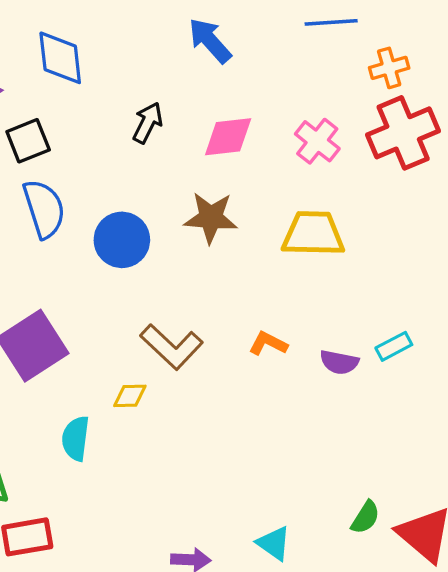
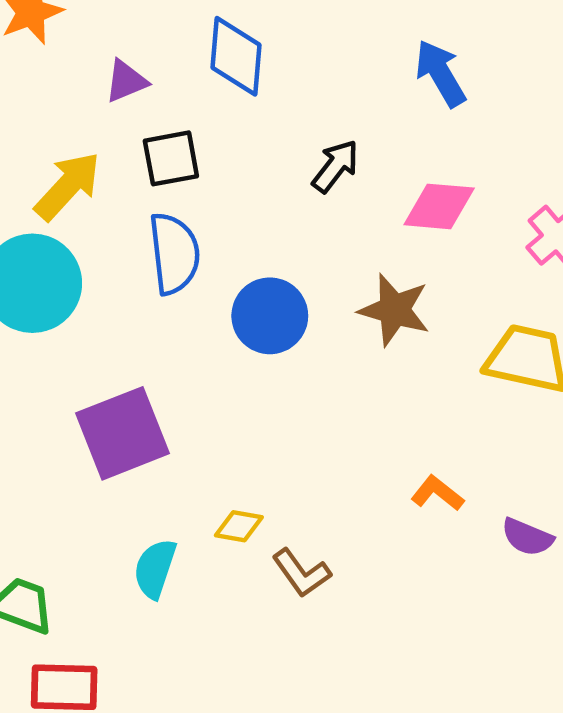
brown L-shape: (172, 347) -> (301, 573), moved, size x0.7

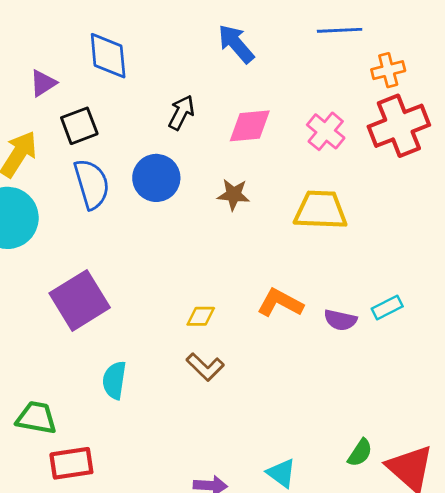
brown star: (394, 310) -> (234, 195), size x0.7
blue circle: (270, 316) -> (156, 178), moved
orange L-shape: (437, 493) -> (280, 303), size x1.4
yellow diamond: (239, 526) -> (201, 316), moved

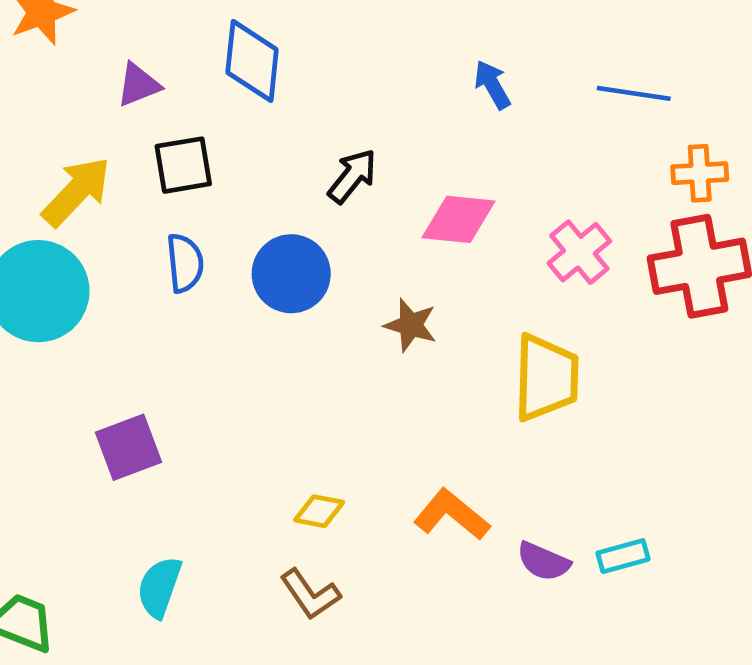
blue arrow: (236, 44) -> (492, 85), moved, size x0.7
blue semicircle: (92, 184) -> (185, 263), size x0.7
yellow trapezoid: (321, 210) -> (546, 378), turned 78
purple square: (80, 300) -> (128, 447), size x0.7

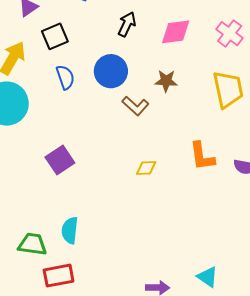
orange L-shape: (452, 515) -> (202, 156), turned -124
cyan semicircle: (159, 587) -> (70, 230), moved
brown L-shape: (310, 594) -> (136, 106), moved

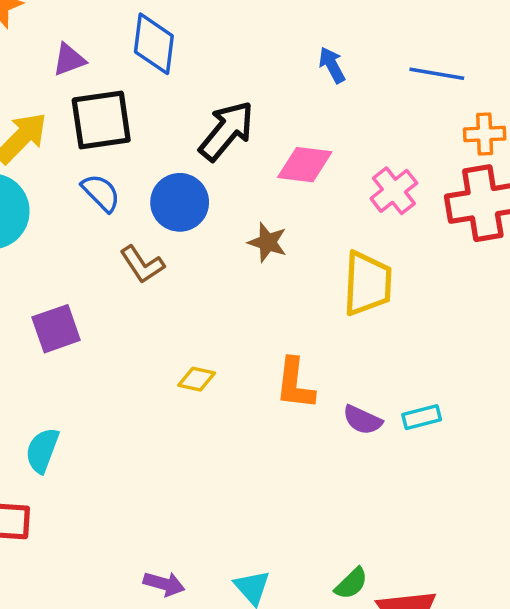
black arrow: (127, 24) -> (227, 131), size x1.5
black square: (55, 36) -> (101, 120), size x1.4
blue semicircle: (65, 77) -> (101, 193), turned -40
brown L-shape: (136, 106) -> (142, 264), moved

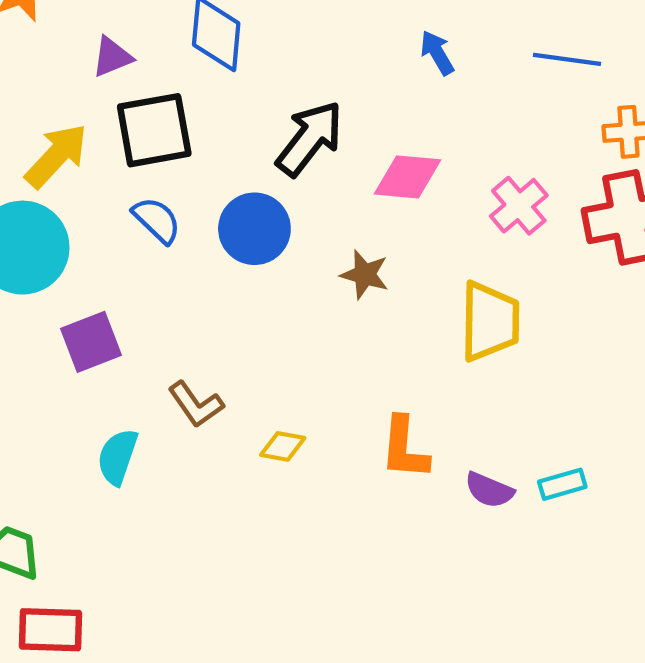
brown L-shape: (142, 264) -> (196, 404), moved
purple square: (56, 329) -> (91, 342), moved
cyan semicircle: (42, 450) -> (118, 457), moved

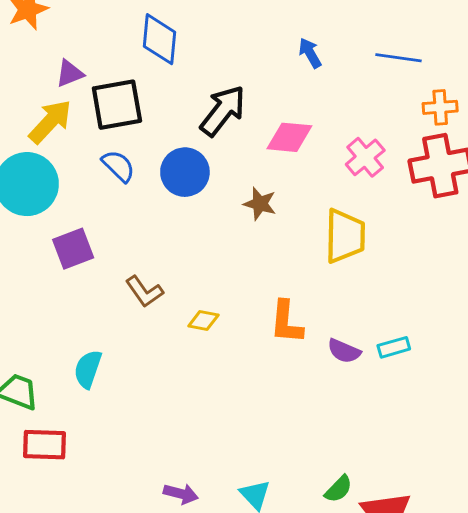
purple triangle: (112, 57) -> (70, 74), moved
cyan semicircle: (118, 457) -> (88, 369), moved

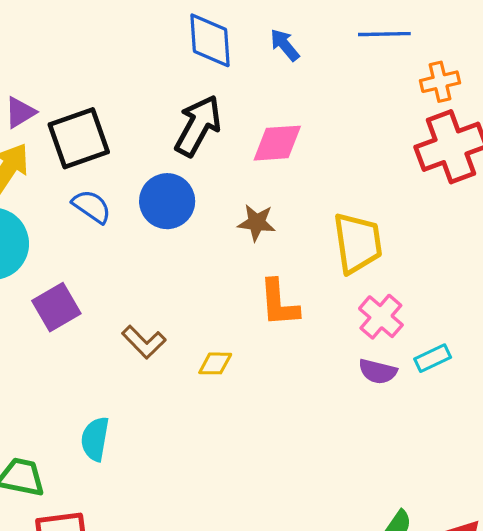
blue diamond: (160, 39) -> (210, 40), moved
pink cross: (365, 157) -> (381, 317), moved
orange L-shape: (286, 322) -> (279, 303), moved

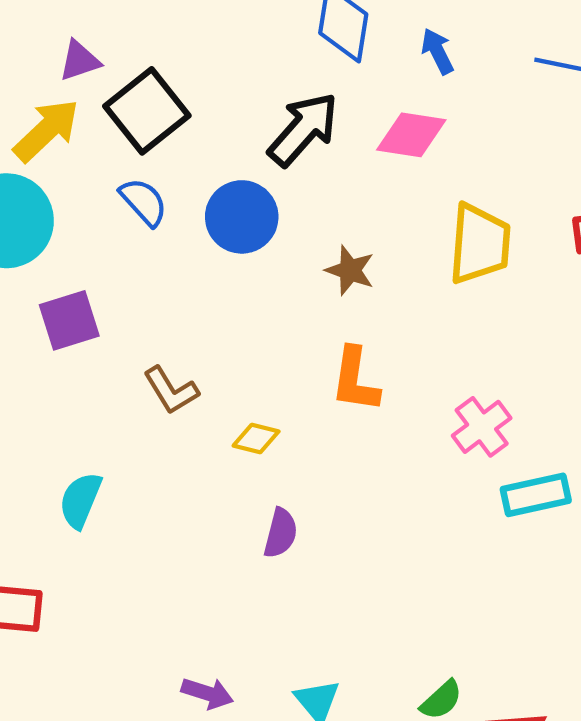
black square: (79, 138) -> (147, 111), turned -32
pink diamond: (277, 143) -> (411, 135), moved
yellow trapezoid: (358, 243) -> (480, 244), moved
cyan rectangle: (433, 358) -> (536, 495), size x1.4
purple semicircle: (378, 371) -> (281, 533), moved, turned -102

